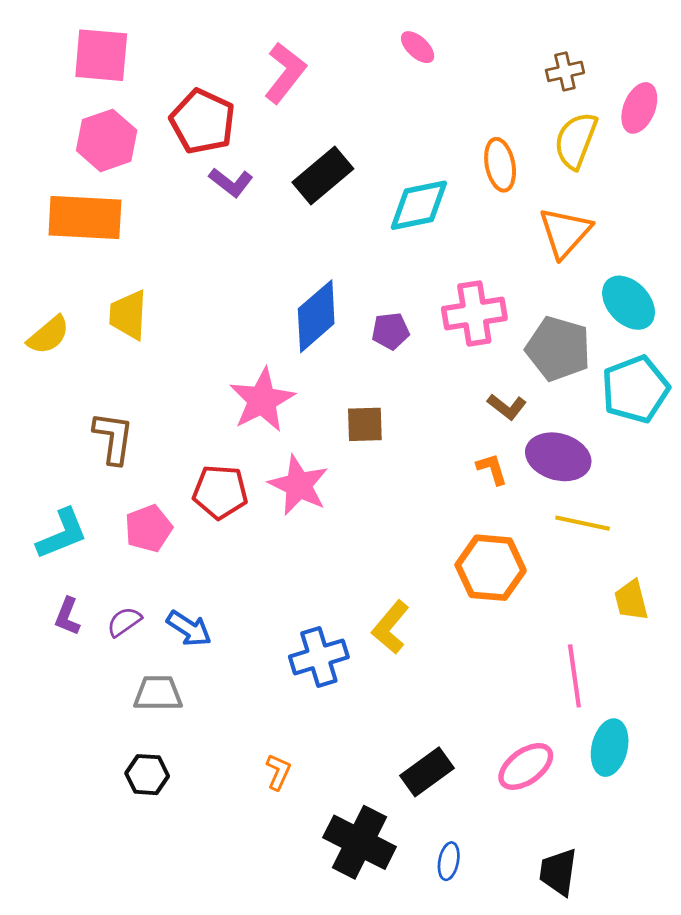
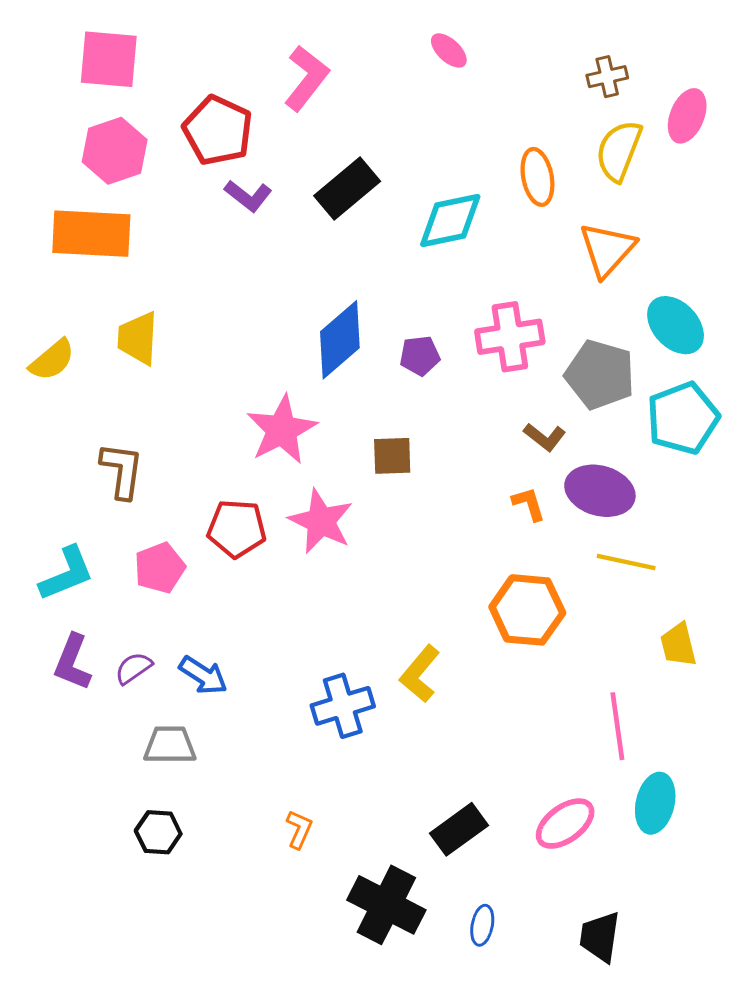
purple L-shape: (67, 616) -> (72, 662), size x1.4

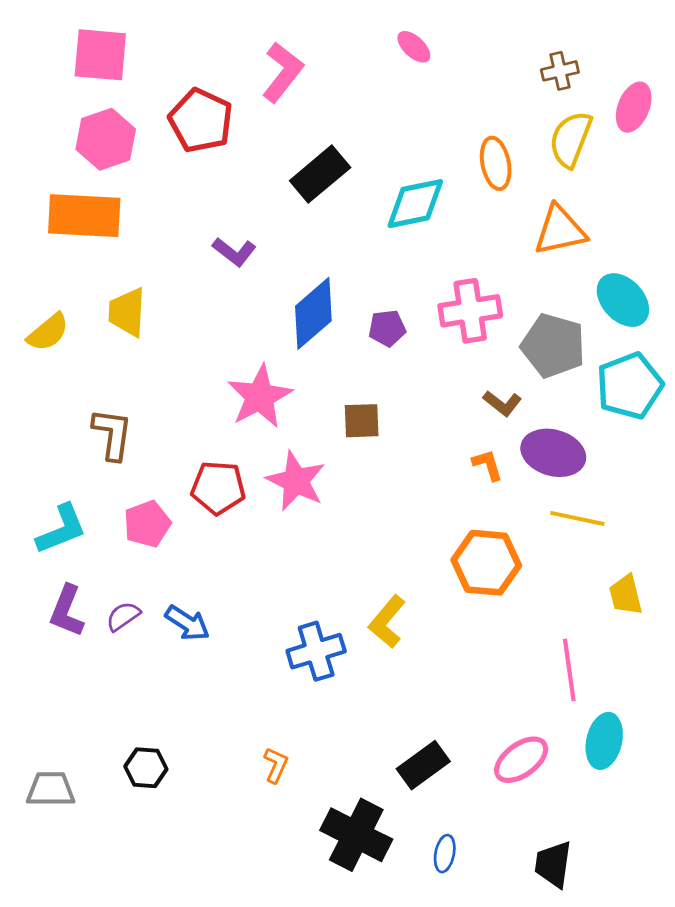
purple L-shape: (248, 196) -> (234, 252), moved
orange triangle: (607, 250) -> (560, 230), turned 36
gray trapezoid: (170, 745) -> (51, 789), moved

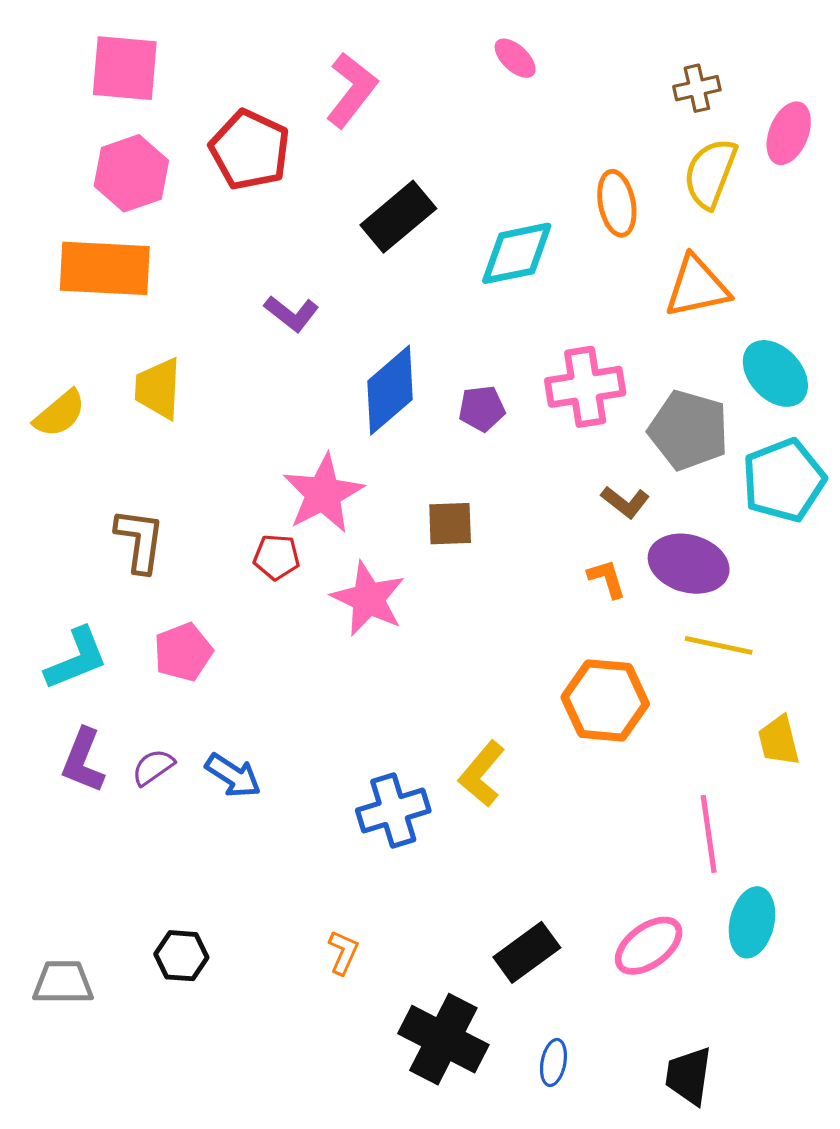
red pentagon: (218, 488) -> (277, 557), moved, size x0.7

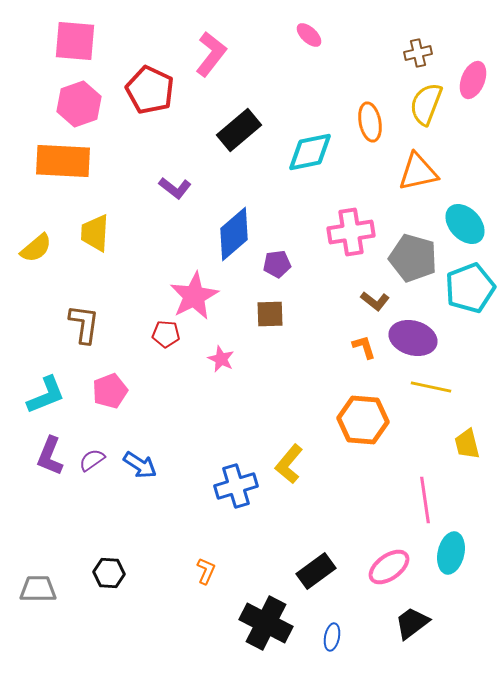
purple pentagon: (482, 409) -> (277, 264), moved
pink star: (368, 599) -> (221, 359), size x0.6
black trapezoid: (689, 1076) -> (412, 623), moved, turned 45

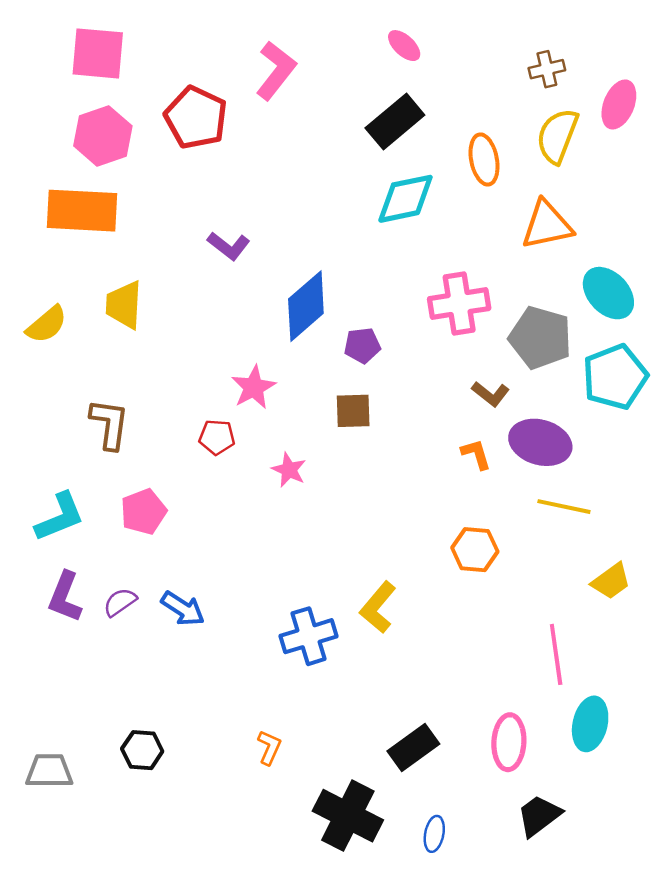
black rectangle: (239, 130) -> (395, 122), moved
pink star: (194, 296) -> (254, 387), size x0.7
orange hexagon: (363, 420) -> (475, 550), size x0.7
yellow trapezoid: (467, 444) -> (611, 581), turned -112
pink ellipse: (389, 567) -> (509, 742), turned -51

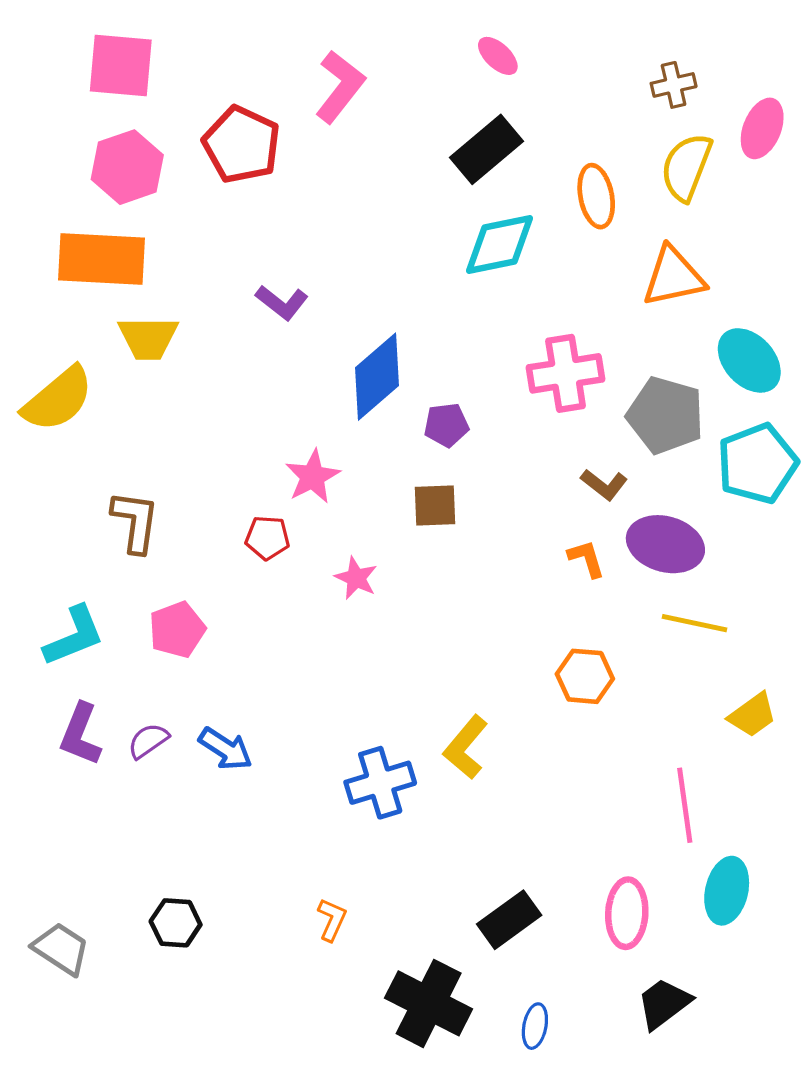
yellow trapezoid: (124, 305) -> (148, 338), moved, turned -93
yellow semicircle: (47, 324) -> (58, 399), size x1.4
gray trapezoid: (49, 771) -> (61, 949), turned 33

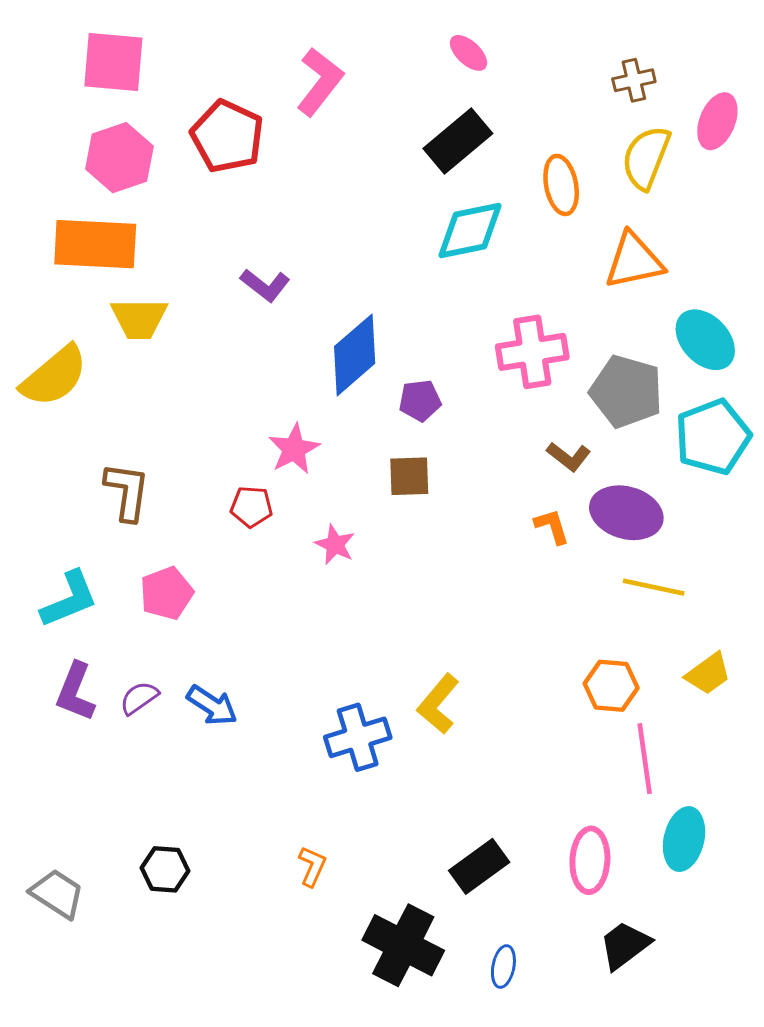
orange hexagon: (585, 676) -> (611, 686), moved

